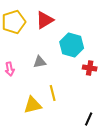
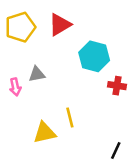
gray triangle: (40, 62) -> (37, 74), moved

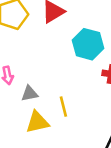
gray triangle: (37, 74) -> (30, 94), moved

